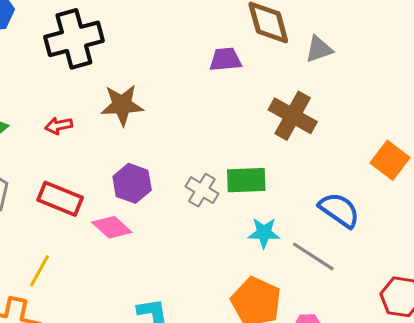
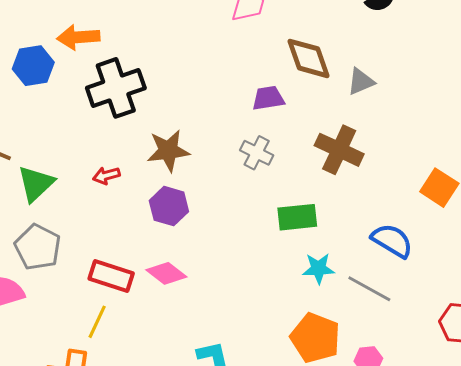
purple hexagon: (132, 183) -> (169, 206), moved
gray cross: (202, 190) -> (257, 153), moved
red rectangle: (60, 199) -> (111, 276), moved

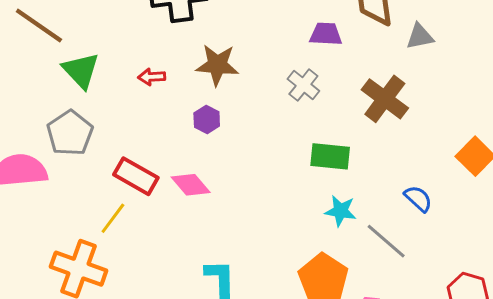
green triangle: (36, 184) -> (81, 71), turned -42
purple hexagon: (169, 206) -> (207, 120), size x0.7
blue semicircle: (392, 241) -> (418, 199), size x0.7

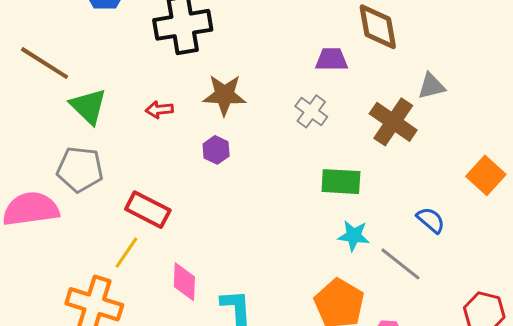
gray triangle: (420, 36) -> (431, 86), moved
gray pentagon: (70, 133) -> (80, 169), turned -30
pink diamond: (191, 185) -> (184, 282), moved, turned 45

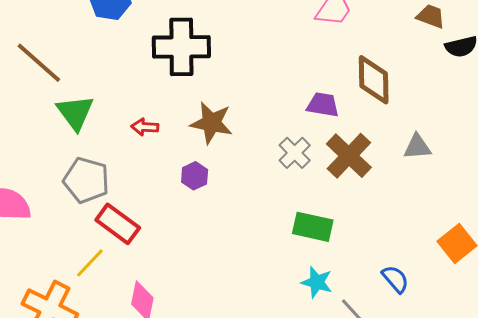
brown cross: (393, 122) -> (349, 156), moved
gray pentagon: (80, 169) -> (86, 180), moved

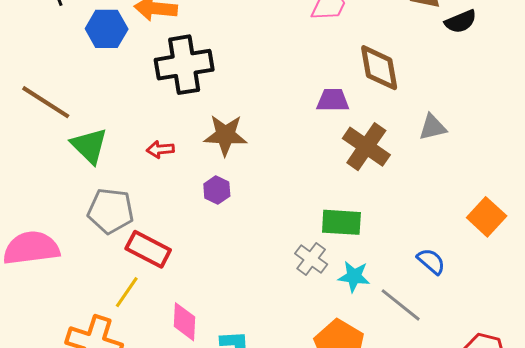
gray cross: (295, 153) -> (311, 259), moved

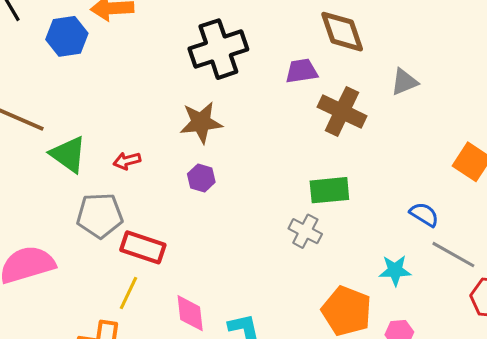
black cross: (184, 65) -> (218, 49), moved
red arrow: (160, 149) -> (127, 161), moved
cyan star: (354, 276) -> (395, 270), moved
gray line: (401, 305) -> (453, 255), moved

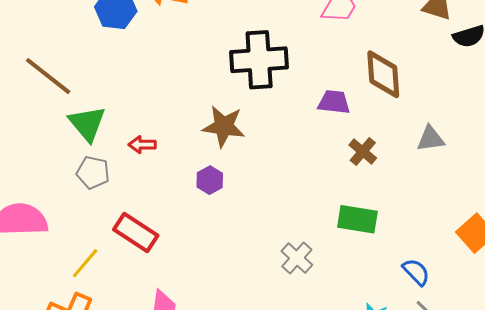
brown cross: (342, 111) -> (363, 151), size x0.6
green rectangle: (329, 190) -> (357, 219), moved
gray pentagon: (100, 215) -> (93, 172), moved, size x0.7
yellow line: (128, 293) -> (85, 263), moved

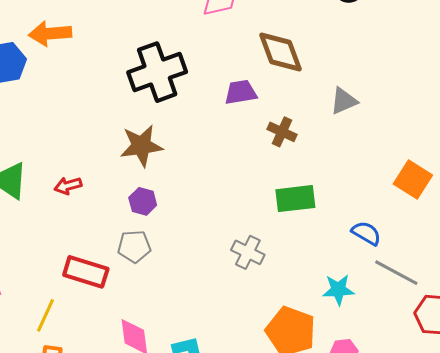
gray pentagon: (93, 172) -> (134, 246), moved

